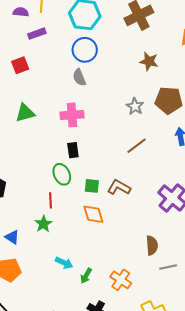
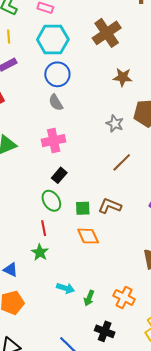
black rectangle: (73, 150) -> (59, 175), turned 56

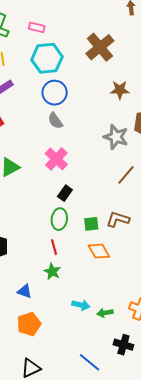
gray star: (115, 124) -> (116, 137), size x1.4
pink cross: (54, 141) -> (56, 159), turned -30
green ellipse: (51, 201) -> (59, 219), turned 45
green arrow: (89, 298) -> (105, 313), turned 63

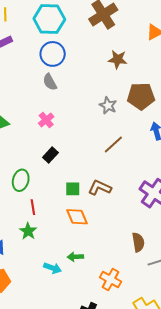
gray star: (116, 137) -> (108, 105), size x0.7
pink cross: (56, 159) -> (46, 120), size x0.7
green ellipse: (59, 219) -> (21, 180), moved
green arrow: (105, 313) -> (75, 257), moved

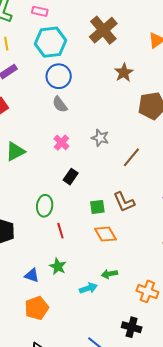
brown star: (118, 59) -> (124, 73), turned -30
gray star: (108, 105) -> (100, 138), moved
brown L-shape: (100, 188) -> (124, 202), turned -130
green star: (28, 231) -> (58, 266), moved
cyan arrow: (52, 268) -> (88, 288), turned -30

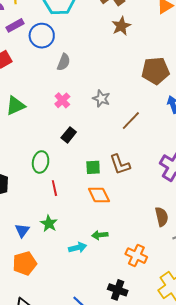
brown star: (124, 73) -> (121, 26), moved
blue circle: (59, 76) -> (42, 36), moved
gray semicircle: (60, 104) -> (64, 62), turned -126
blue triangle: (32, 275) -> (22, 230), turned 42

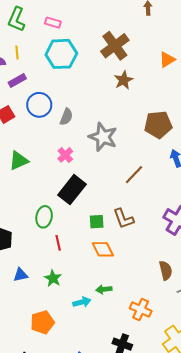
blue circle: (42, 36) -> (39, 105), moved
gray star: (101, 99) -> (103, 137), moved, size x1.6
black rectangle: (69, 135) -> (72, 190), size x1.8
blue triangle: (22, 230) -> (21, 275), moved, turned 42
orange pentagon: (25, 263) -> (42, 322), moved

